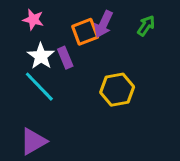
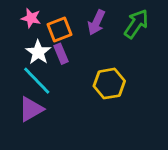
green arrow: (146, 26) -> (136, 24), size x1.5
orange square: (85, 32) -> (60, 30), moved
purple triangle: (33, 141) -> (31, 109), moved

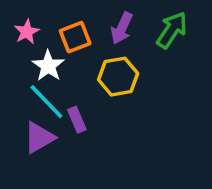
pink star: (31, 18) -> (27, 32), moved, turned 30
purple rectangle: (61, 54) -> (77, 120), moved
yellow hexagon: (109, 84) -> (118, 77), moved

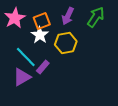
pink star: (27, 32) -> (15, 18), size x1.5
white star: (48, 66) -> (40, 35), moved
purple rectangle: (77, 120) -> (43, 67), turned 64

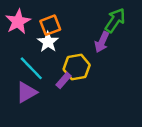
purple arrow: (68, 16) -> (102, 42), moved
yellow hexagon: (66, 43) -> (77, 67), moved
purple rectangle: (43, 67) -> (64, 80), moved

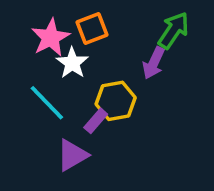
pink star: (18, 22) -> (50, 38), moved
orange square: (50, 25) -> (92, 29), moved
purple triangle: (26, 92) -> (72, 155), moved

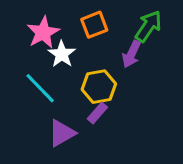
orange square: (92, 29) -> (94, 25), moved
purple rectangle: (96, 121) -> (97, 113), moved

